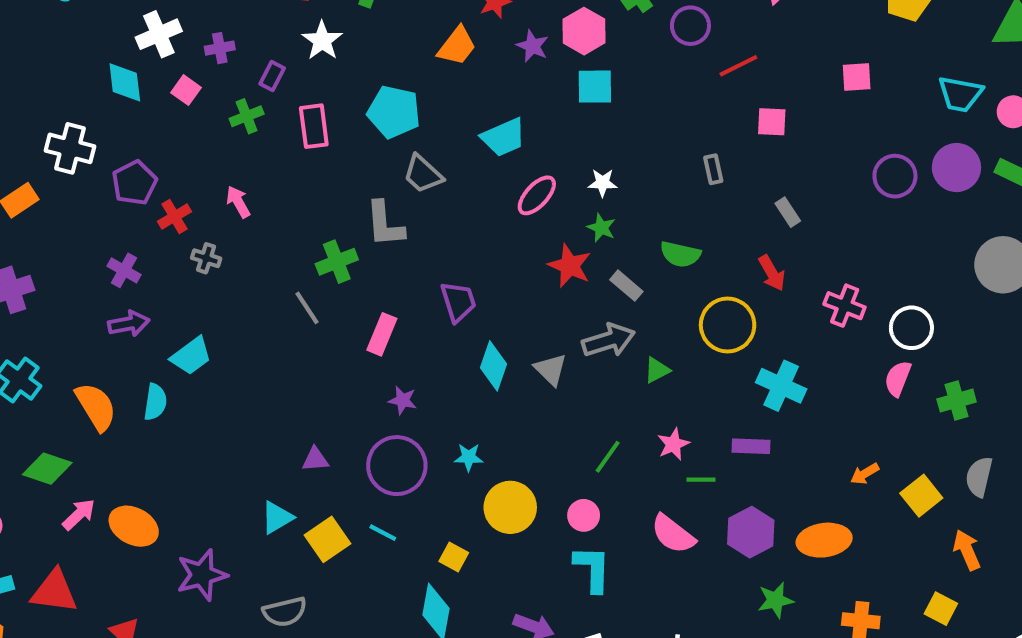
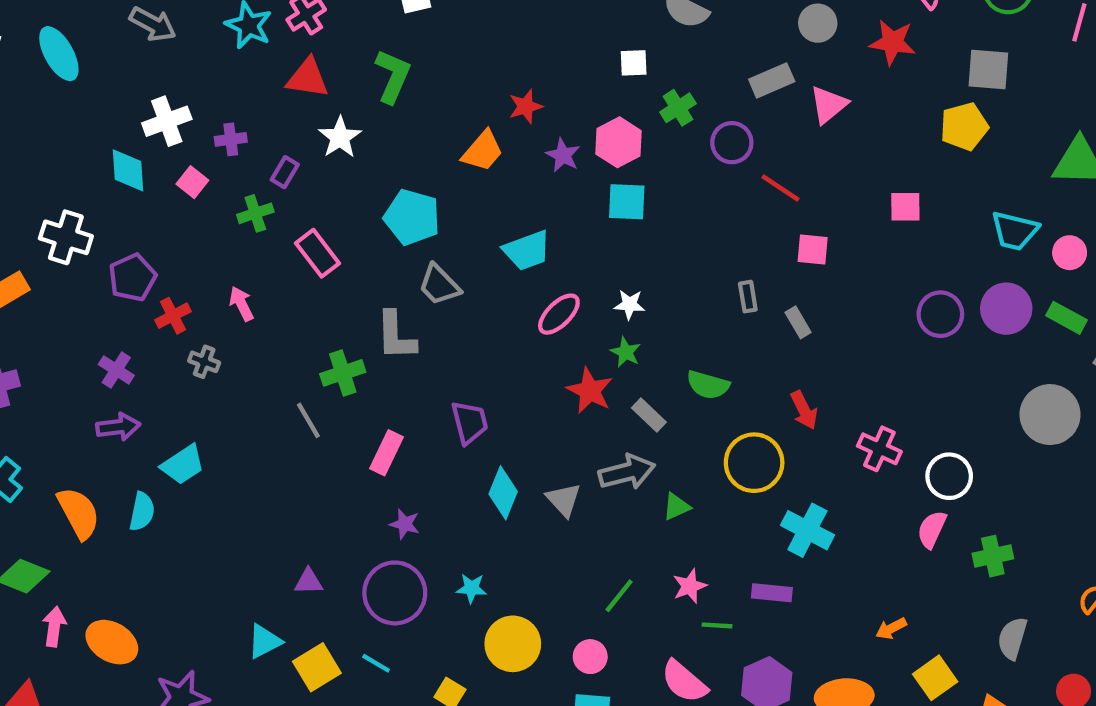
red line: (738, 66) -> (781, 188), turned 57
pink rectangle: (314, 126) -> (317, 253), moved, turned -33
gray rectangle: (788, 212) -> (798, 322), moved
yellow square: (921, 496) -> (935, 678), moved
pink arrow: (79, 514) -> (54, 627), turned -42

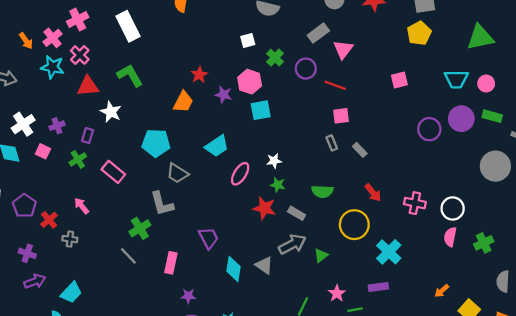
green L-shape: (393, 76) -> (130, 75), turned -40
pink triangle: (829, 105) -> (343, 49), moved
pink square: (813, 249) -> (341, 116), moved
cyan cross: (807, 530) -> (389, 252), turned 30

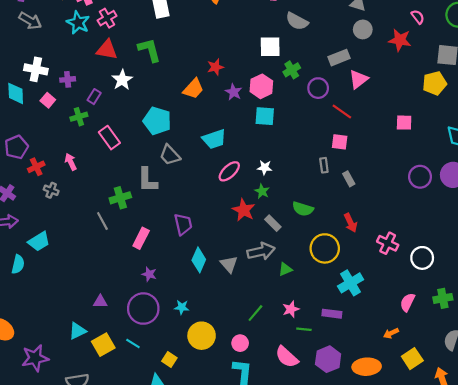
white square: (248, 40) -> (270, 47), size x1.5
white cross: (23, 124) -> (36, 69), turned 30
pink semicircle: (450, 237) -> (407, 302), moved

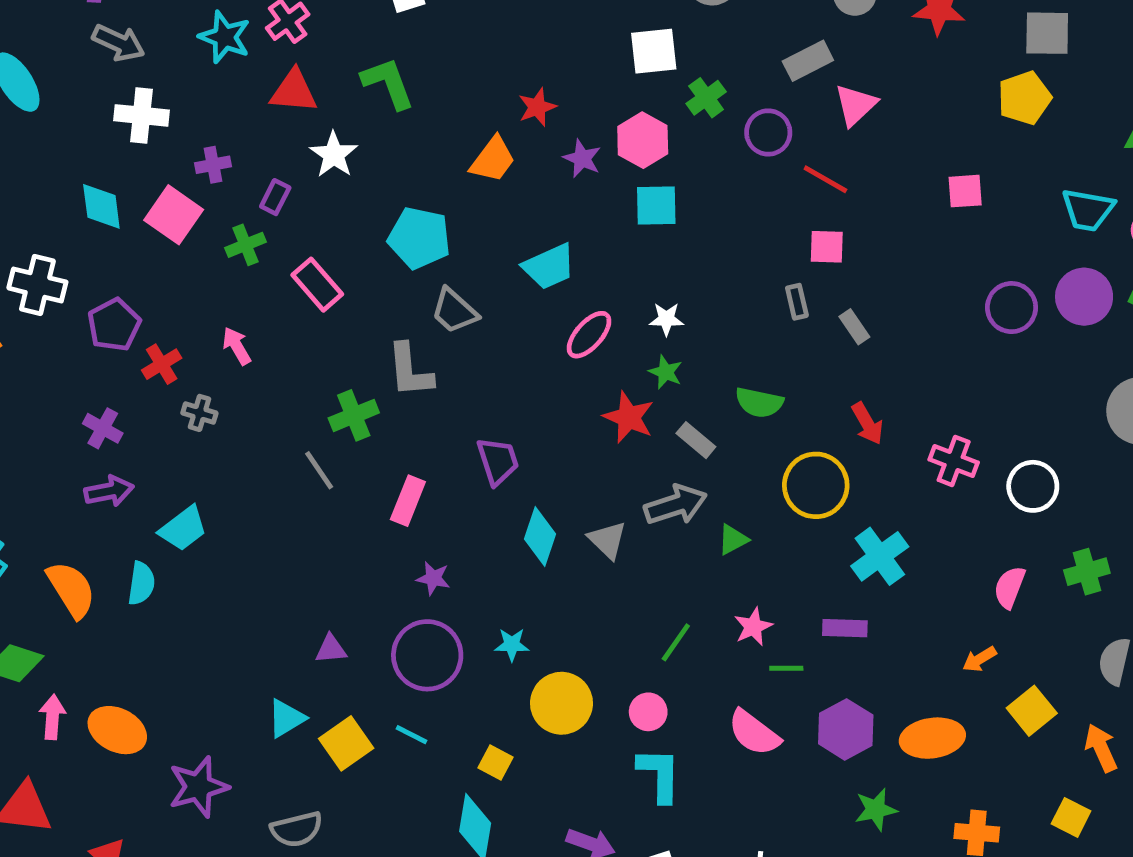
white cross: (36, 69) -> (141, 115), moved
pink square: (48, 100) -> (174, 215), size x1.6

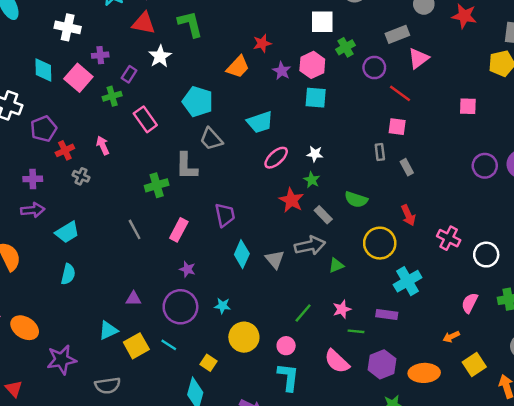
purple cross: (103, 428) -> (33, 179), turned -36
gray line: (319, 470) -> (135, 229), moved
cyan semicircle: (141, 583) -> (68, 274), moved

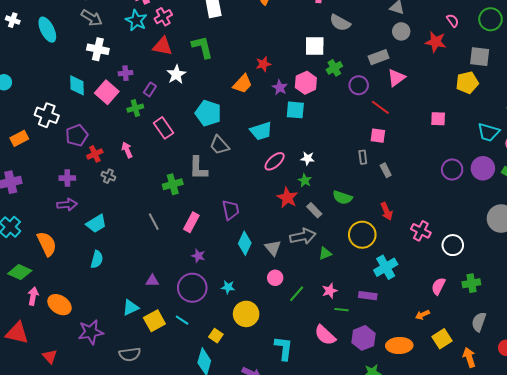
cyan square: (316, 98) -> (295, 110), moved
pink circle: (286, 346) -> (275, 278), moved

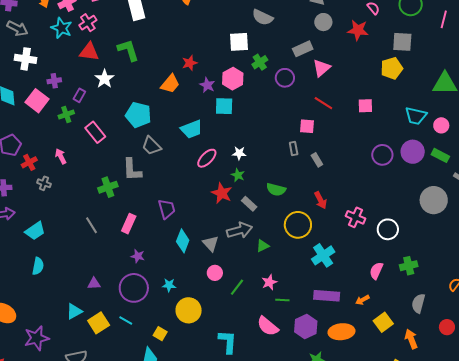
red line: (380, 107) -> (323, 103), moved
purple rectangle: (368, 296) -> (327, 296), moved, size x1.4

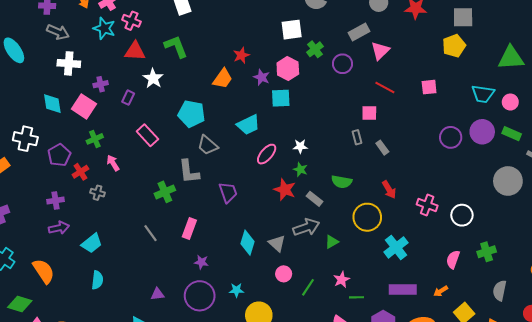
pink cross: (88, 23) -> (131, 21), turned -30
green cross: (66, 114) -> (95, 139), moved
purple trapezoid: (167, 209) -> (228, 192), moved

